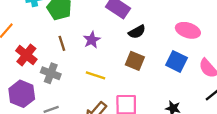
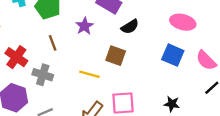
purple star: (92, 40) -> (84, 26), moved
brown square: (135, 61) -> (116, 56), moved

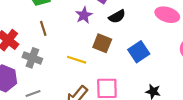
purple star: (84, 26) -> (84, 15), moved
blue square: (173, 55) -> (139, 52), moved, turned 30

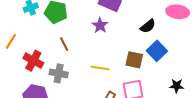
black semicircle: (117, 17) -> (148, 26), moved
brown square: (102, 43) -> (134, 60), moved

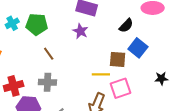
red cross: (33, 61) -> (14, 86), moved, turned -36
yellow line: (100, 68) -> (101, 74), moved

